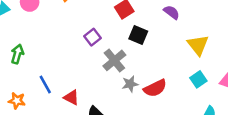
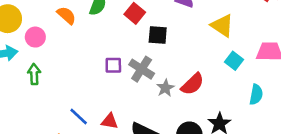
purple square: (92, 37) -> (113, 65), moved, turned -35
green arrow: (17, 54) -> (34, 74), moved

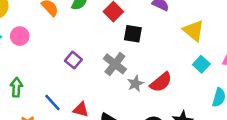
pink circle: (35, 37) -> (20, 36), moved
purple square: (113, 65) -> (73, 60), moved, turned 35
green arrow: (34, 74) -> (16, 87), moved

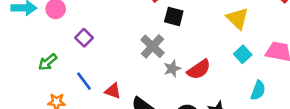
purple square: (73, 60) -> (84, 38), moved
green arrow: (16, 87) -> (48, 62), turned -138

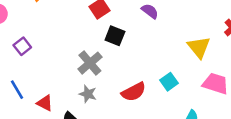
yellow triangle: (237, 18) -> (199, 47), moved
cyan square: (243, 54) -> (169, 82), moved
gray star: (172, 69) -> (88, 94), moved, turned 30

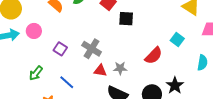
gray cross: (90, 63) -> (92, 49), moved
red triangle: (45, 103) -> (100, 71), moved

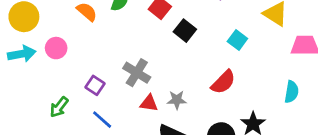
black square: (126, 19) -> (185, 31), turned 35
cyan square: (177, 39) -> (237, 40), moved
purple square: (60, 49) -> (95, 85), moved

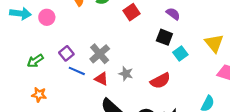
black square: (185, 31) -> (164, 37), moved, turned -35
gray star: (177, 100) -> (126, 74), moved
blue line: (102, 120) -> (77, 71), moved, turned -35

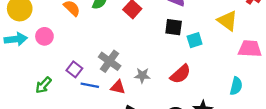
cyan square: (180, 53) -> (195, 40), turned 32

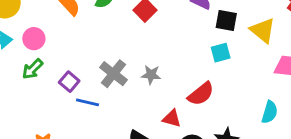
black square: (174, 27) -> (226, 21), moved
gray star: (142, 75) -> (151, 75), moved
green arrow: (43, 85) -> (33, 69), moved
red triangle: (118, 87) -> (172, 118), moved

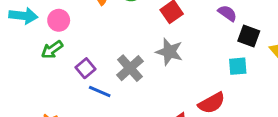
gray star: (151, 75) -> (169, 52), moved, size x1.4

